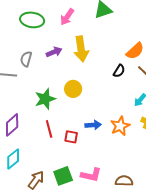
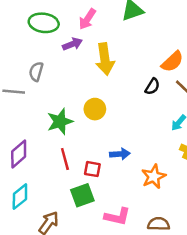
purple arrow: (54, 52) -> (72, 44), moved
orange star: (120, 126) -> (154, 177), moved
green square: (63, 176) -> (82, 195), moved

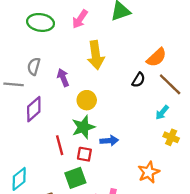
purple arrow: (72, 44) -> (63, 78), moved, turned -90
green star: (60, 122) -> (83, 127), moved
purple diamond: (19, 154) -> (34, 109), moved
orange star: (154, 177) -> (149, 172), moved

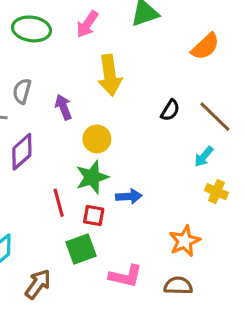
orange semicircle: (156, 57) -> (205, 46), moved

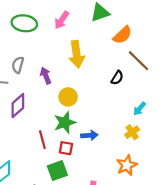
orange semicircle: (205, 46) -> (122, 35), moved
brown line: (215, 117) -> (138, 61), moved
yellow cross: (216, 192) -> (132, 132), moved, turned 32

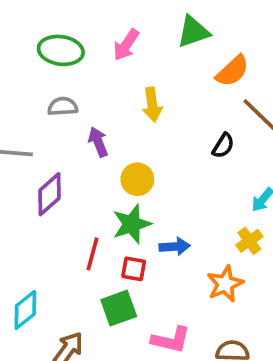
yellow arrow: (77, 54) -> (152, 105), size x0.7
gray semicircle: (18, 65) -> (63, 106), moved, turned 70
red line: (42, 140) -> (93, 254), turned 30
orange star: (127, 165) -> (225, 284), moved

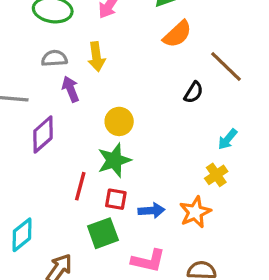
orange semicircle: (233, 71) -> (177, 34), moved
yellow arrow: (152, 105) -> (96, 57), moved
purple arrow: (98, 142) -> (71, 89), moved
blue arrow: (175, 246) -> (151, 210), moved

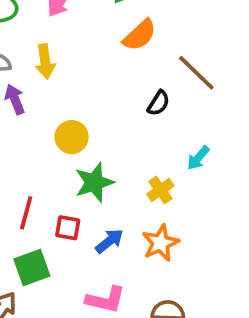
green star: (114, 160) -> (94, 182), moved
yellow cross: (216, 175) -> (160, 190), moved
blue arrow: (151, 210) -> (109, 241), turned -35
green square: (103, 233) -> (32, 268), moved

